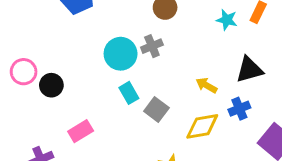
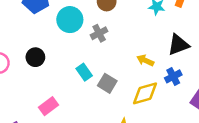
cyan circle: (121, 54) -> (70, 20), moved
black circle: (51, 85) -> (35, 57), moved

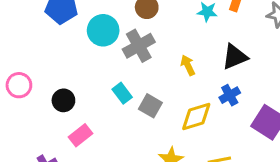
gray cross: (99, 33) -> (139, 46), size x1.5
black circle: (35, 57) -> (63, 100), moved
yellow arrow: (145, 60) -> (188, 65), moved, turned 42

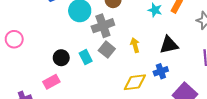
black circle: (63, 100) -> (61, 58), moved
gray square: (150, 106) -> (107, 50), moved

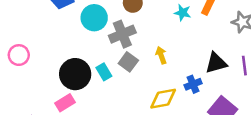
black triangle: (169, 45) -> (216, 63), moved
black circle: (61, 58) -> (75, 74), size x1.6

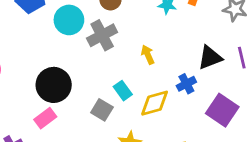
gray square: (128, 62) -> (102, 110), moved
cyan rectangle: (104, 72) -> (123, 91), moved

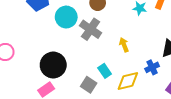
gray cross: (102, 35) -> (91, 29), turned -30

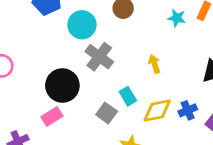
gray cross: (91, 29) -> (99, 57), moved
blue cross: (152, 67) -> (188, 110), moved

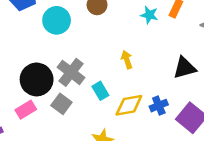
gray cross: (99, 57) -> (71, 72), moved
gray square: (107, 113) -> (61, 104), moved

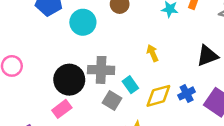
gray cross: (71, 72) -> (101, 70), turned -30
gray square: (61, 104) -> (112, 101), moved

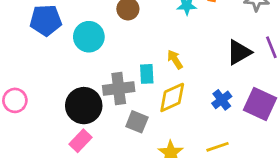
cyan rectangle: (130, 85) -> (147, 74), moved, turned 42
yellow diamond: (158, 96) -> (172, 97), moved

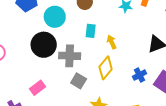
cyan rectangle: (147, 74) -> (91, 31), moved
yellow diamond: (172, 97) -> (106, 68), turned -35
black circle: (84, 106) -> (44, 45), moved

